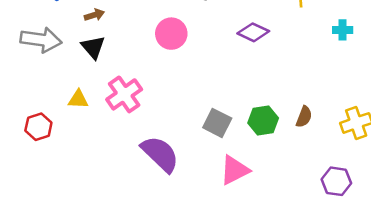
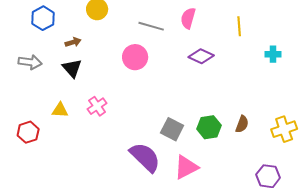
gray arrow: (41, 40) -> (30, 62), size x0.7
pink cross: (124, 94) -> (97, 106), size x0.7
purple semicircle: (160, 154) -> (145, 157), moved

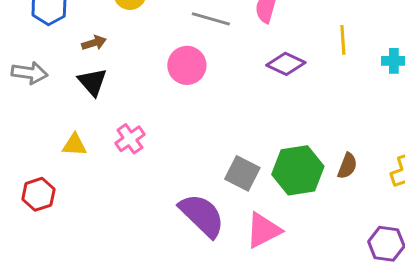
yellow line: (239, 26) -> (343, 40), moved
green hexagon: (209, 127) -> (298, 170), size x1.4
red hexagon: (28, 132) -> (38, 194), moved

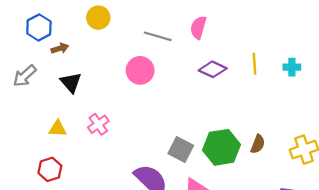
yellow line: (343, 40) -> (254, 64), moved
brown arrow: (94, 43) -> (60, 48), moved
gray arrow: (29, 73) -> (25, 76), turned 130
red hexagon: (38, 194) -> (50, 169), moved

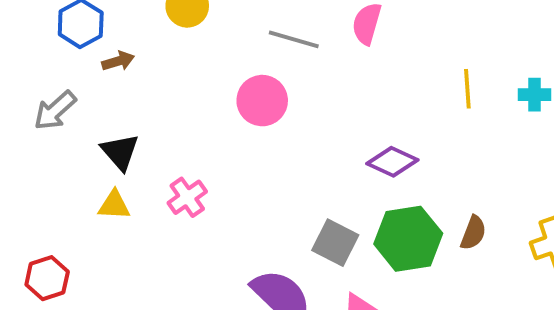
purple diamond: (213, 69) -> (392, 162), moved
black triangle: (71, 82) -> (120, 152), moved
red hexagon: (50, 169) -> (47, 278), moved

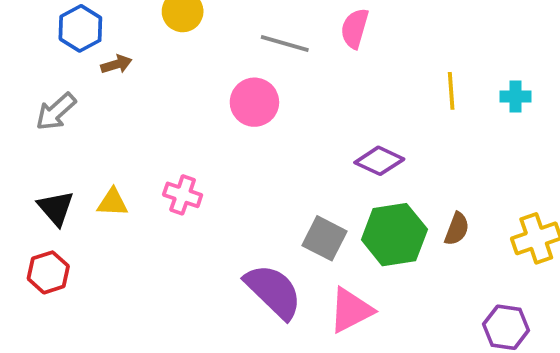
black triangle: (120, 152) -> (56, 208), moved
pink cross: (187, 197) -> (183, 195), turned -36

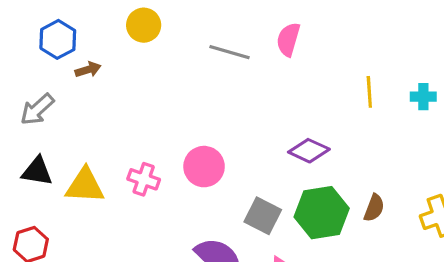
pink circle: (254, 102) -> (204, 167), moved
yellow triangle: (113, 202) -> (85, 186), size x1.5
black triangle: (56, 208) -> (37, 171), moved, turned -40

